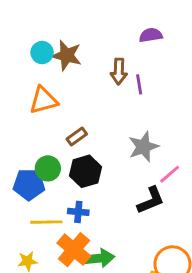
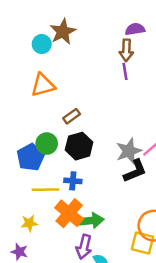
brown star: (67, 55) -> (63, 32), moved, turned 30
brown arrow: (119, 71) -> (126, 50), moved
gray star: (143, 147) -> (129, 151), moved
blue pentagon: (29, 184) -> (31, 157), turned -30

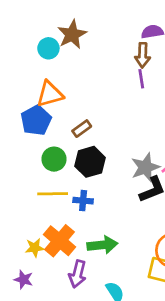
blue pentagon: (31, 157) -> (36, 120), moved
yellow line: (45, 190) -> (53, 194), moved
orange cross: (69, 213) -> (60, 241), moved
purple arrow: (84, 247) -> (78, 274), moved

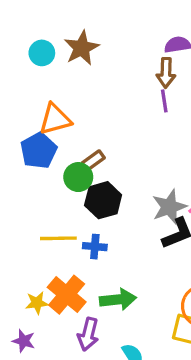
cyan circle: (48, 48) -> (42, 53), moved
green circle: (54, 159) -> (78, 177), moved

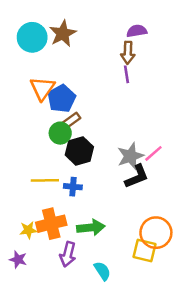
cyan circle: (42, 53) -> (32, 37), size x1.5
orange triangle: (55, 119) -> (42, 88), turned -40
blue pentagon: (39, 151) -> (61, 99), moved
orange cross: (67, 295) -> (51, 224), turned 36

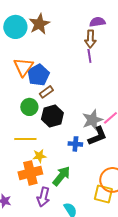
green circle: (60, 133) -> (29, 107), moved
blue cross: (73, 187) -> (75, 144), moved
green arrow: (91, 228) -> (61, 176), turned -45
yellow star: (28, 230) -> (39, 156), moved

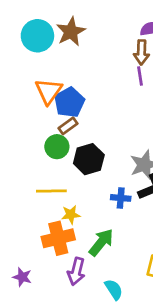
brown rectangle: (46, 92) -> (68, 126), moved

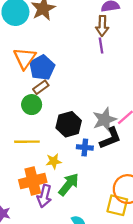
black hexagon: (89, 159) -> (69, 124), moved
yellow star: (71, 215) -> (54, 161), moved
purple arrow: (76, 271) -> (44, 196), moved

